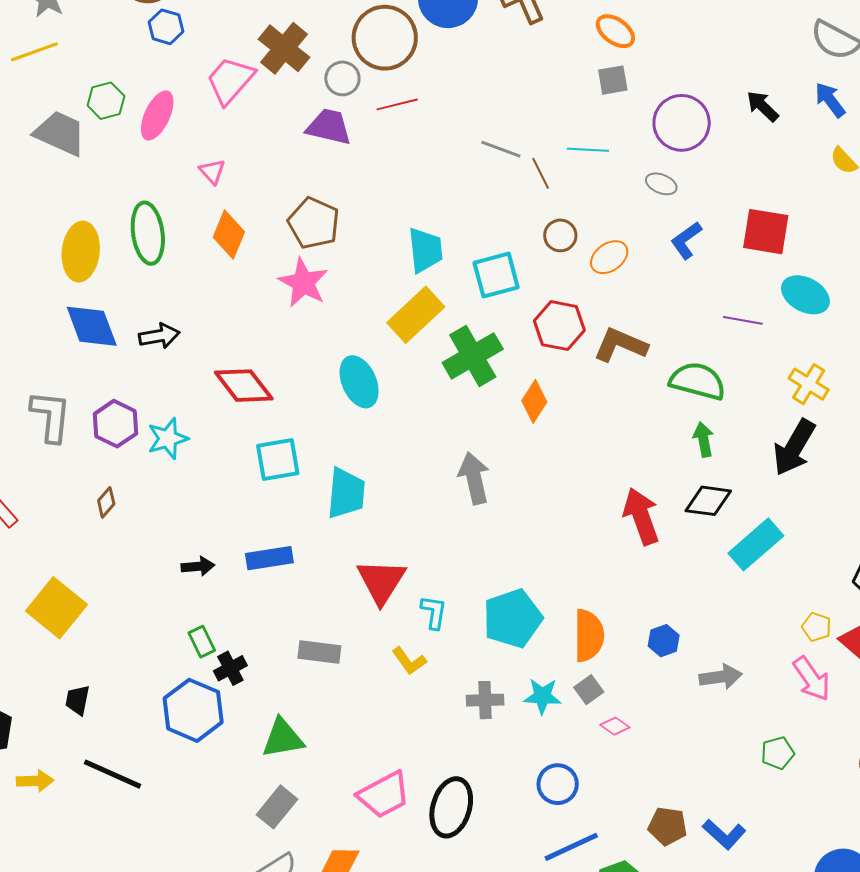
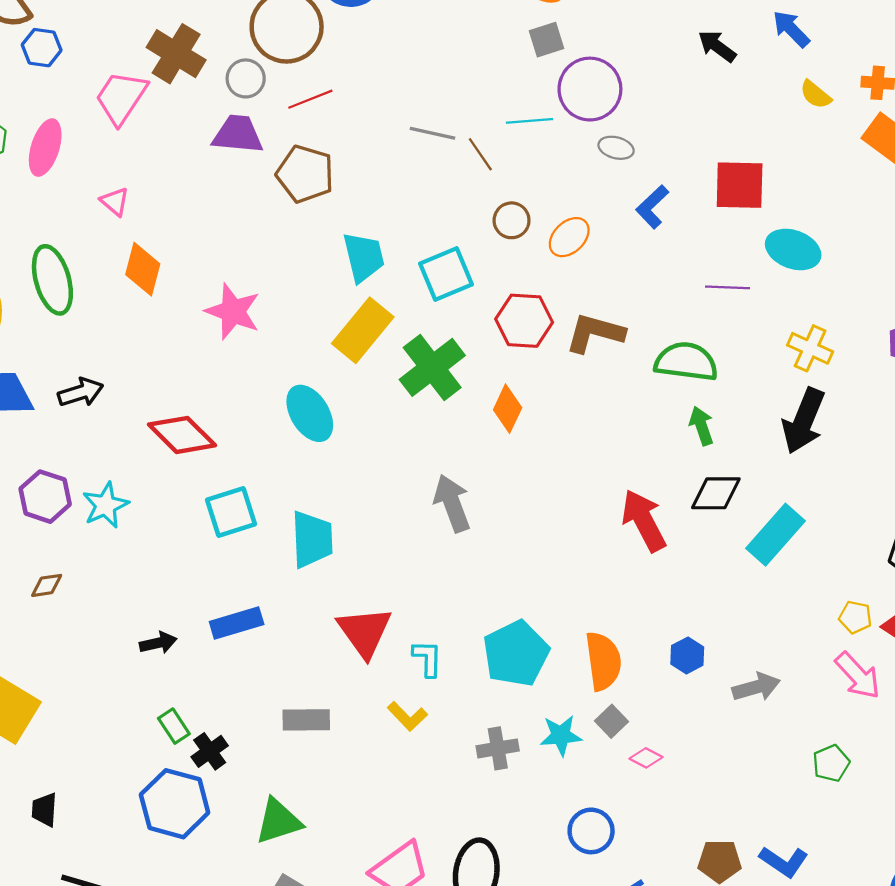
purple circle: (682, 123) -> (590, 89), moved
brown pentagon: (314, 223) -> (305, 174), moved
brown diamond: (106, 502) -> (47, 585), turned 48

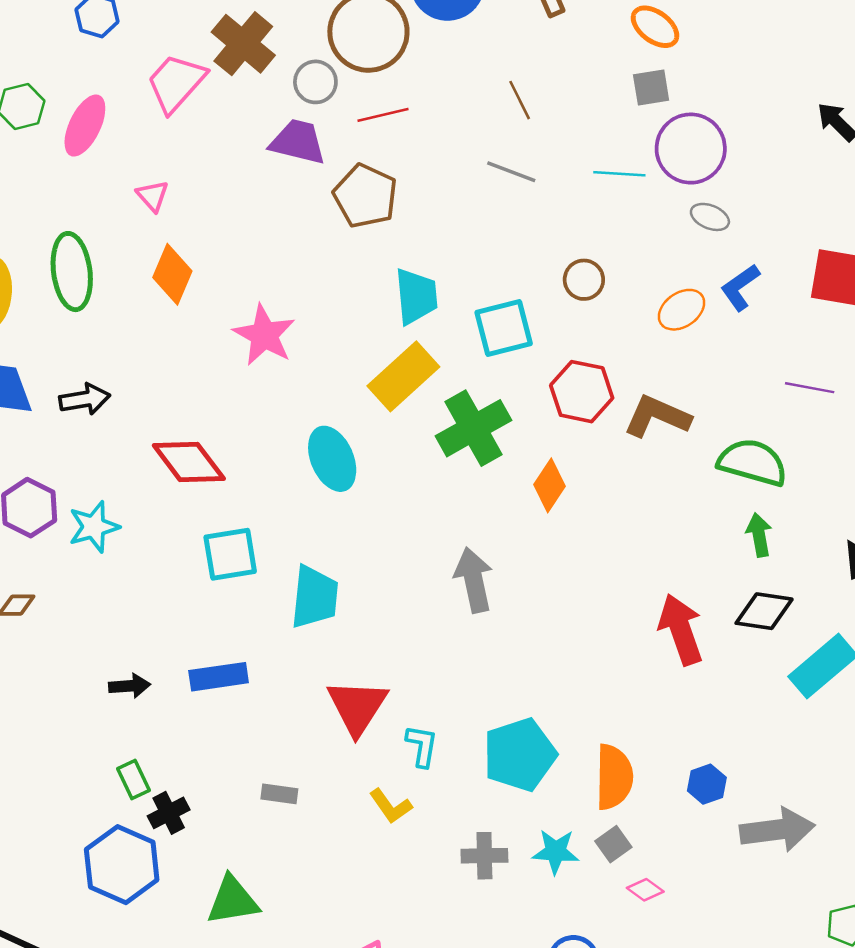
brown line: (480, 154) -> (520, 100), moved
orange ellipse: (569, 237) -> (682, 310), moved
gray arrow: (756, 687) -> (777, 830), size x1.4
gray rectangle: (306, 720) -> (279, 794), size x0.7

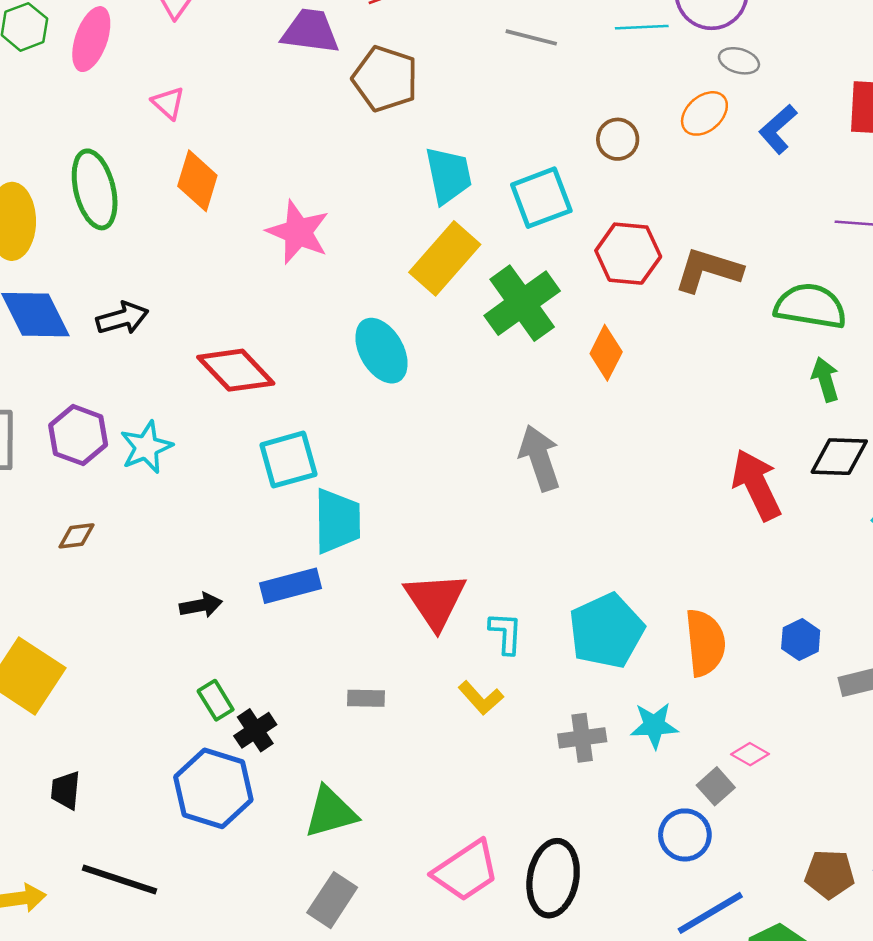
orange ellipse: (682, 310) -> (704, 113), moved
cyan trapezoid: (315, 597) -> (337, 521), moved
gray square: (613, 844) -> (716, 786), moved

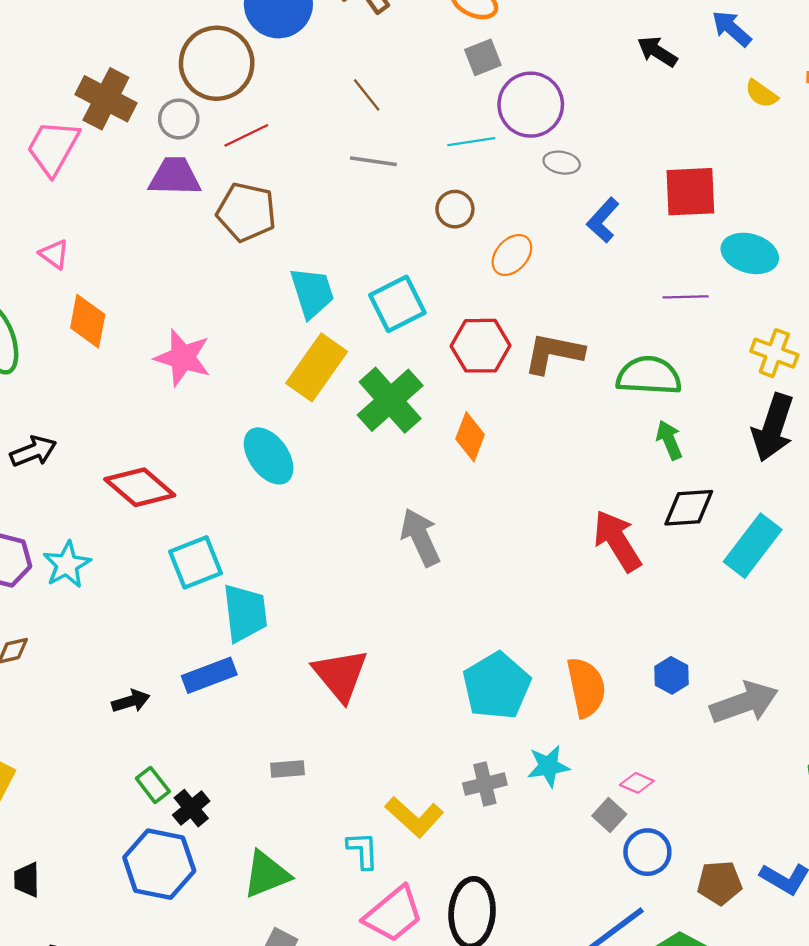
orange ellipse: (704, 113) -> (512, 255), moved
brown circle: (618, 139) -> (455, 209), moved
cyan L-shape: (506, 633) -> (363, 850), moved
yellow L-shape: (481, 698) -> (414, 817), moved, size x1.4
blue circle: (685, 835) -> (647, 852), moved

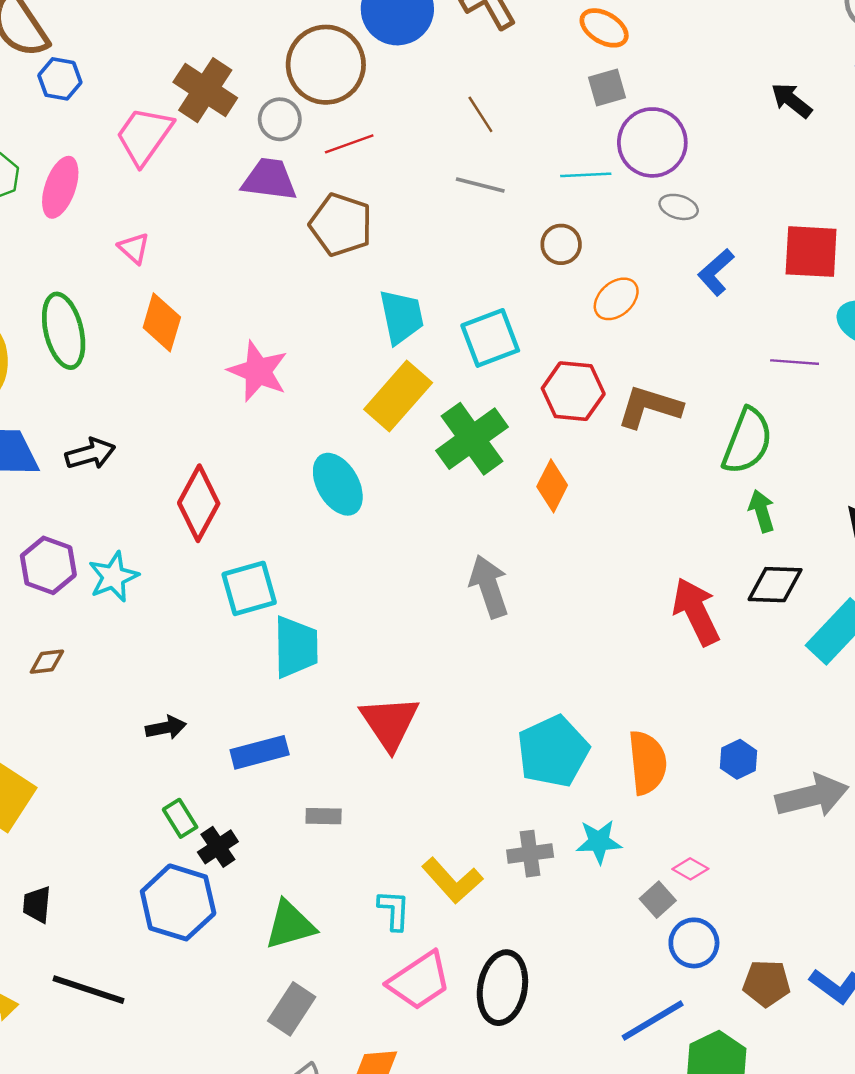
green semicircle: (649, 376) -> (747, 441), turned 102
red diamond: (140, 487) -> (199, 503), turned 72
blue rectangle: (209, 675) -> (260, 752), moved

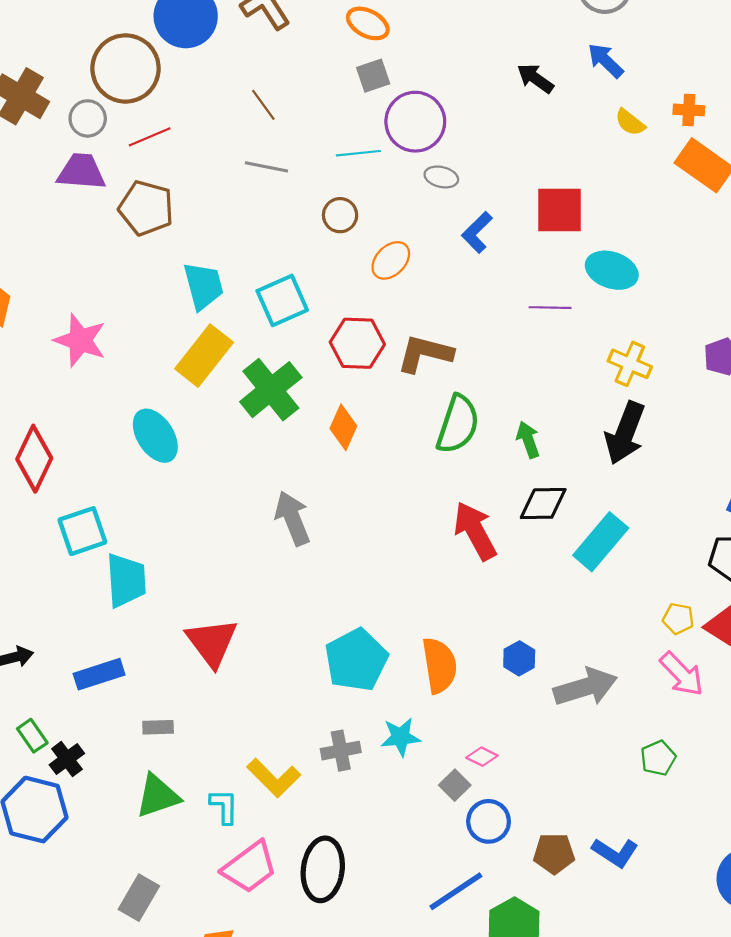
green semicircle: (747, 441) -> (458, 424), moved
green triangle: (290, 925) -> (158, 796), moved

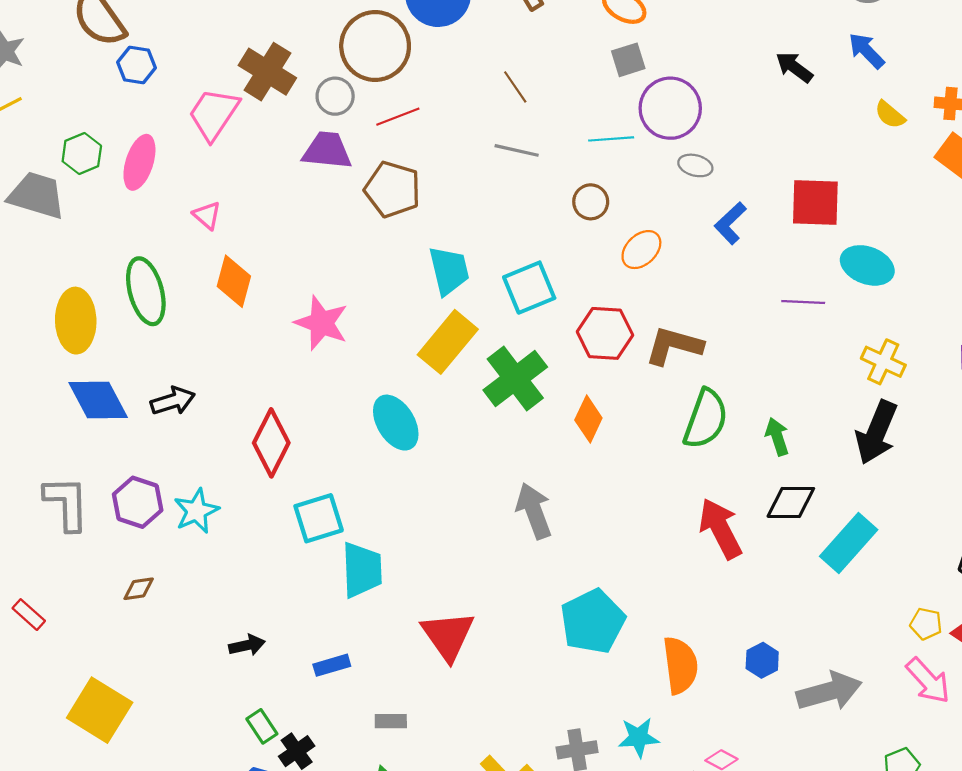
cyan pentagon: (356, 660) -> (593, 621), moved
blue rectangle: (99, 674) -> (332, 665), size x0.7

